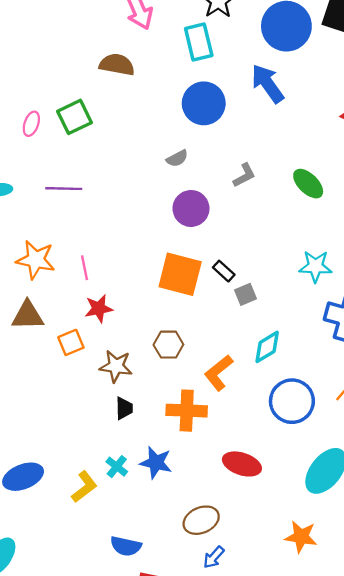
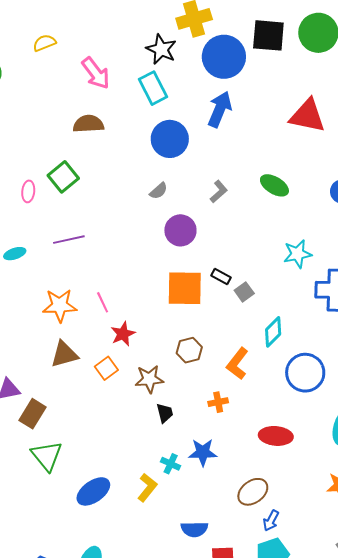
blue arrow: (268, 84) -> (220, 109), turned 72
orange cross: (187, 411) -> (218, 402), size x0.6

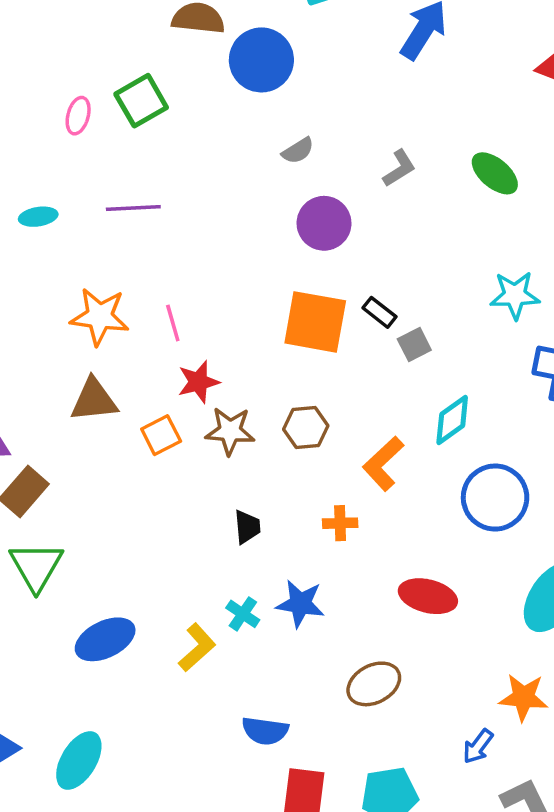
blue circle: (170, 139) -> (261, 60), moved
brown star: (149, 379) -> (230, 431), moved
blue arrow: (271, 521) -> (478, 746), moved

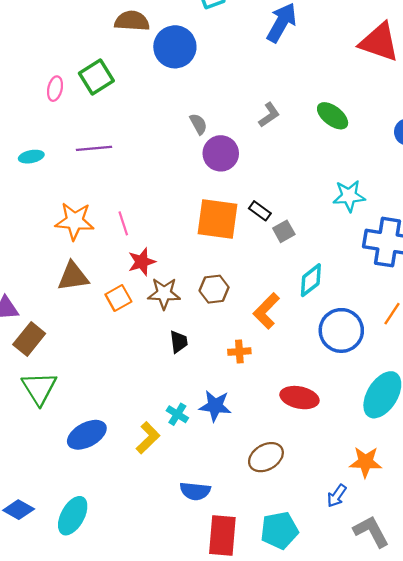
gray semicircle: (298, 151) -> (198, 124), moved, turned -85
black trapezoid: (247, 527) -> (179, 342), moved

